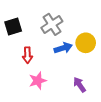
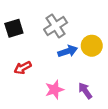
red arrow: (27, 55) -> (23, 68), moved, turned 63
pink star: (38, 81) -> (54, 90), moved

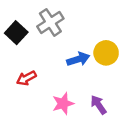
gray cross: (56, 26) -> (50, 22), moved
black square: (14, 28) -> (16, 33), turned -30

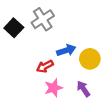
yellow circle: (106, 53) -> (90, 59), moved
red arrow: (26, 78) -> (45, 66), moved

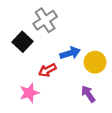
black square: (14, 28) -> (22, 42), moved
pink star: (53, 88) -> (29, 93), moved

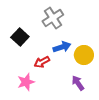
gray cross: (45, 20) -> (53, 18), moved

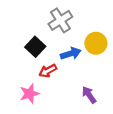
black square: (20, 37) -> (35, 47), moved
yellow circle: (84, 55) -> (96, 43), moved

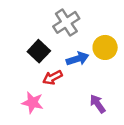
pink star: (30, 94) -> (33, 103), turned 30

